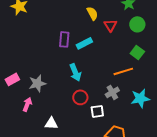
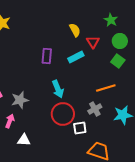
cyan rectangle: (84, 43) -> (76, 57), moved
green square: (137, 52) -> (118, 61), moved
red circle: (80, 97) -> (63, 114), size x1.5
white triangle: (51, 123) -> (24, 140), moved

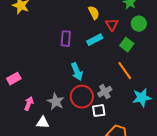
green square: (118, 61) -> (127, 45), moved
orange line: (106, 88) -> (125, 71), turned 72
gray star: (20, 100) -> (56, 102), moved, turned -30
gray cross: (95, 109) -> (105, 92), moved

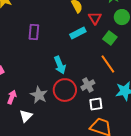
purple rectangle: (66, 39) -> (34, 32), moved
white square: (99, 111) -> (96, 104), moved
white triangle: (43, 123) -> (26, 116), turned -48

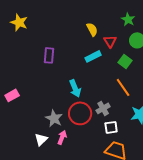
pink arrow: (12, 97) -> (62, 137), moved

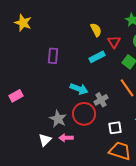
cyan arrow: (75, 88) -> (79, 89), turned -48
gray cross: (103, 108) -> (101, 100), moved
pink arrow: (62, 137) -> (66, 138), turned -112

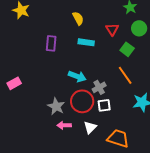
yellow semicircle: (96, 30) -> (78, 18), moved
cyan rectangle: (97, 57) -> (86, 42), moved, turned 35
white square: (115, 128) -> (104, 105), moved
white triangle: (45, 140) -> (90, 127), moved

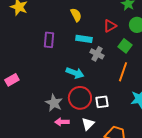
red triangle: (112, 29) -> (110, 26), turned 32
orange line: (125, 75) -> (123, 72), turned 54
gray cross: (99, 87) -> (97, 54), moved, turned -32

